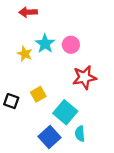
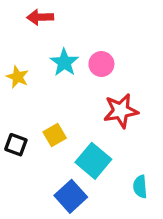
yellow star: (25, 54) -> (18, 77), moved
cyan semicircle: (80, 134) -> (140, 187), moved

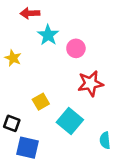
cyan star: (64, 62) -> (48, 35), moved
black square: (16, 145) -> (12, 123), moved
blue square: (71, 196) -> (28, 148), moved, turned -35

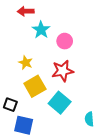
yellow star: (13, 58) -> (26, 63), moved
red star: (90, 83) -> (63, 71), moved
yellow square: (41, 102) -> (35, 86), size x1.5

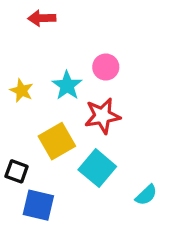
cyan star: (41, 30) -> (67, 86), moved
yellow star: (26, 63) -> (22, 91), moved
cyan semicircle: (89, 119) -> (146, 195), turned -128

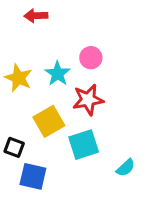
yellow star: (22, 91) -> (18, 78), size x1.4
cyan square: (97, 168) -> (84, 145), turned 32

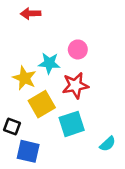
cyan star: (58, 74) -> (49, 63), turned -30
yellow star: (18, 78) -> (24, 78), moved

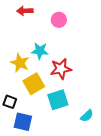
pink circle: (78, 49) -> (59, 20), moved

